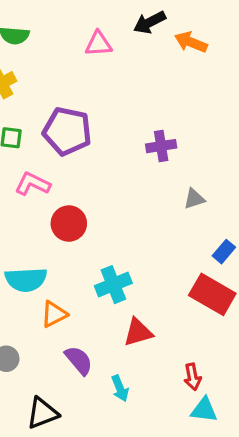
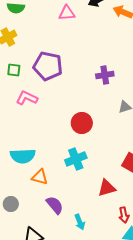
red circle: (69, 224) -> (82, 123), moved
orange triangle: (54, 314) -> (40, 177), turned 42
red triangle: (138, 332) -> (107, 188), moved

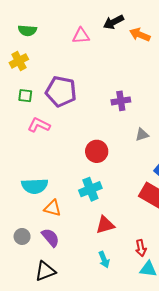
red triangle: (107, 188) -> (105, 225), moved
purple semicircle: (55, 205) -> (50, 238), moved
cyan arrow: (80, 222) -> (104, 260), moved

